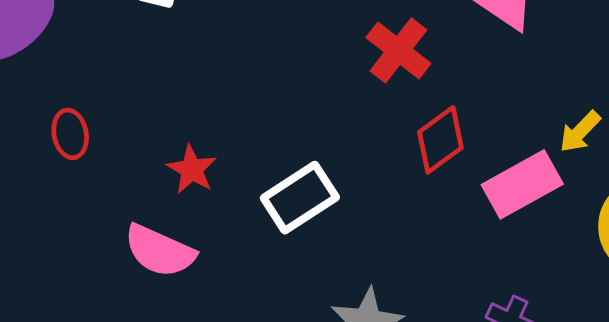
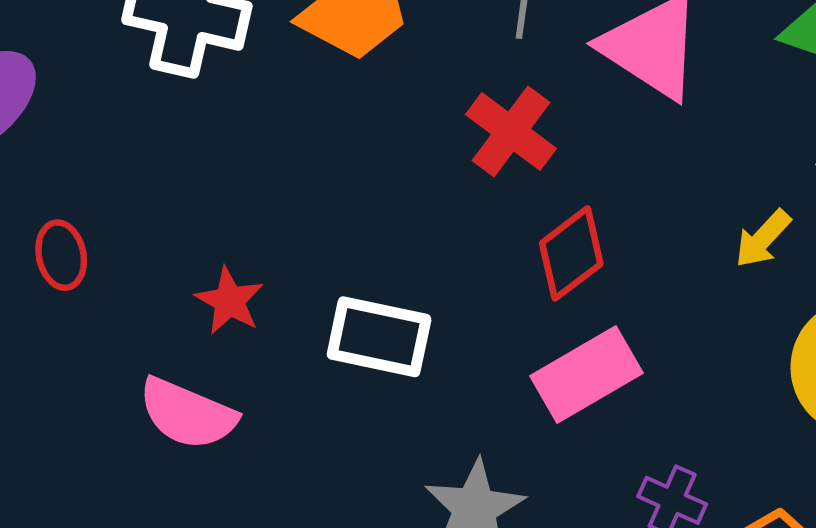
pink rectangle: (522, 184) -> (586, 374), moved
white rectangle: (300, 198) -> (379, 337), turned 46

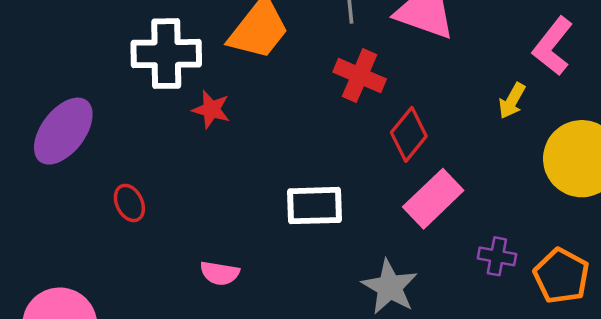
red star: (229, 301) -> (211, 109), moved
pink semicircle: (187, 414) -> (220, 273), size x0.7

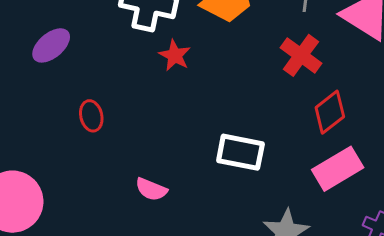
purple ellipse: (63, 131) -> (51, 45), size x0.7

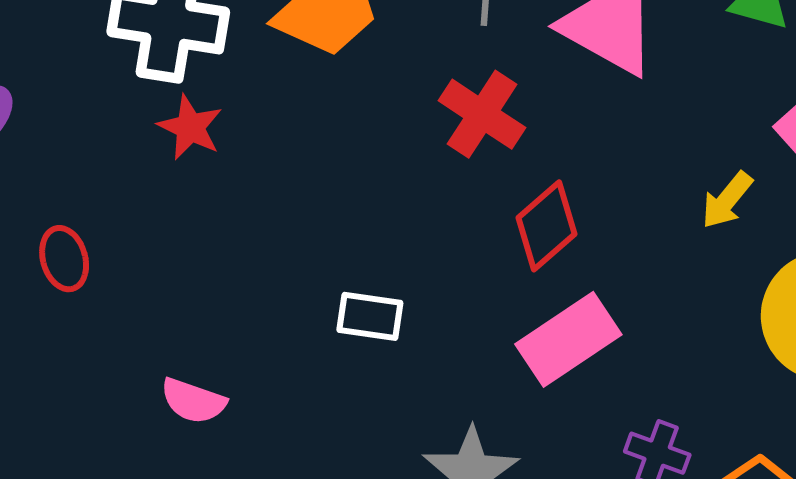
red star: (175, 55) -> (190, 127), moved
white rectangle: (240, 152) -> (370, 316), size x0.7

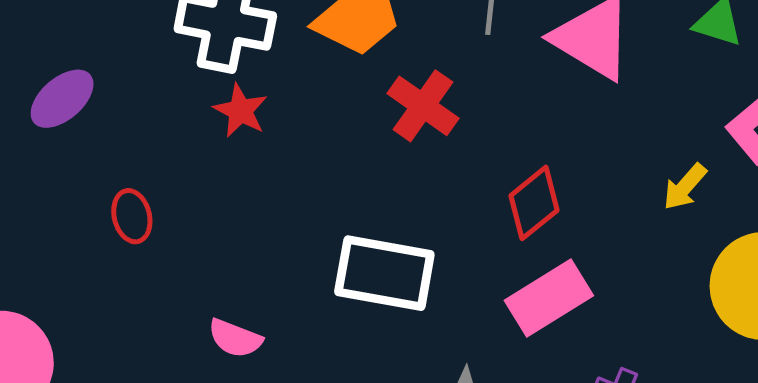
red cross: (482, 114) -> (423, 106), moved
white rectangle: (370, 316) -> (384, 273), size x1.8

